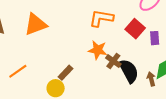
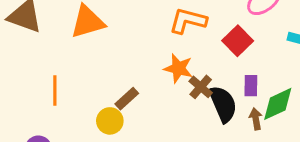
purple rectangle: (155, 38) -> (251, 86), moved
orange line: (18, 71) -> (55, 91), turned -60

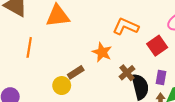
orange star: (178, 68) -> (102, 52), moved
orange line: (55, 91) -> (29, 47), moved

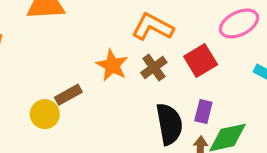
brown cross: (127, 73) -> (154, 68), moved

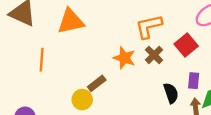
orange L-shape: (153, 27) -> (149, 26), turned -32
black semicircle: (169, 124) -> (171, 93), size x0.7

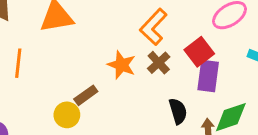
orange L-shape: (149, 26) -> (153, 27), turned -36
purple rectangle: (194, 81) -> (208, 76), moved, size x1.5

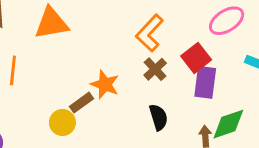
orange star: (122, 65) -> (105, 84), moved
black semicircle: (178, 111) -> (158, 117), moved

